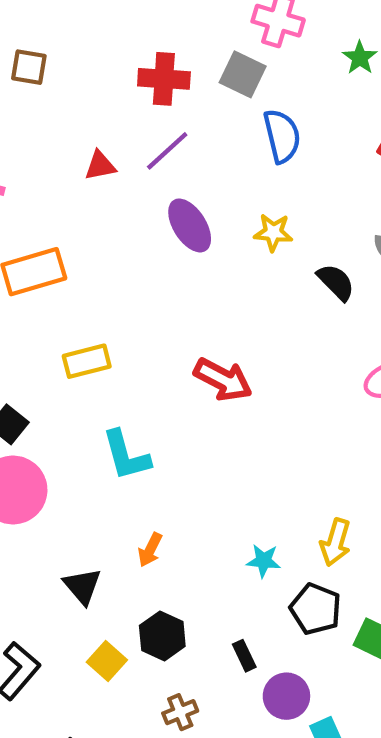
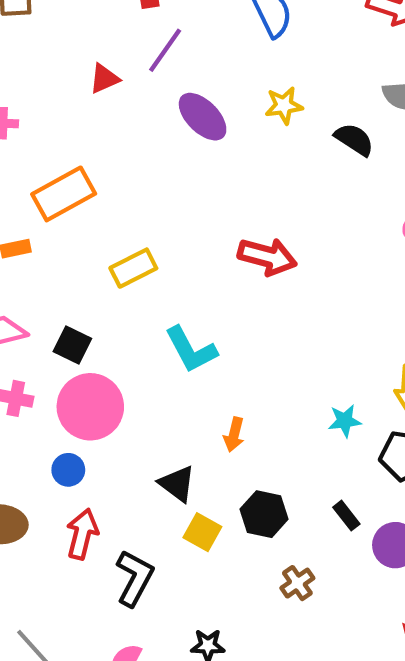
yellow square: (107, 661) -> (202, 532), moved

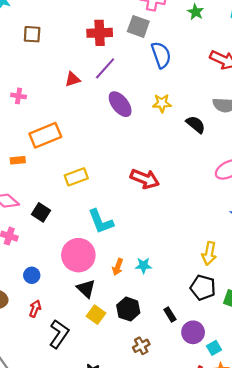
pink circle: (90, 407) -> (78, 255), moved
cyan star: (345, 421) -> (143, 266), moved
red arrow: (82, 534) -> (35, 309), size x0.7

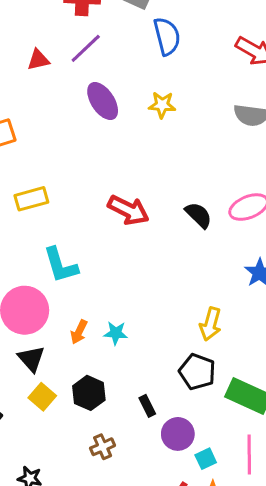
black semicircle: (196, 124) -> (199, 215), moved

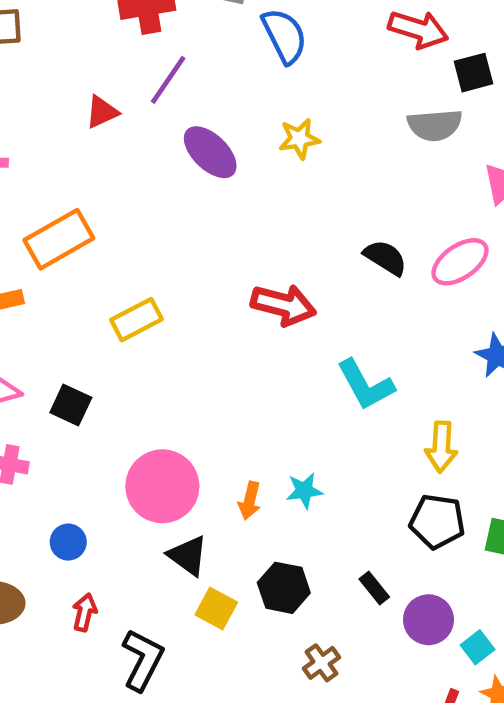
black semicircle: (199, 215) -> (385, 258), moved
cyan L-shape: (61, 265) -> (366, 385), moved

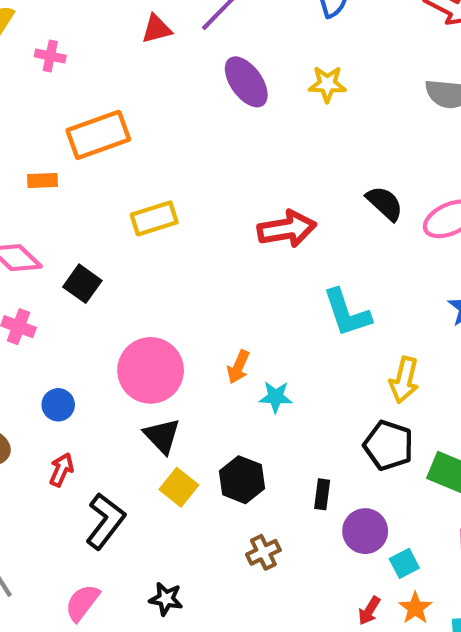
red arrow: (283, 305) -> (287, 229), turned -34
orange arrow: (250, 501) -> (238, 367), moved
black rectangle: (374, 588) -> (322, 494), turned 36

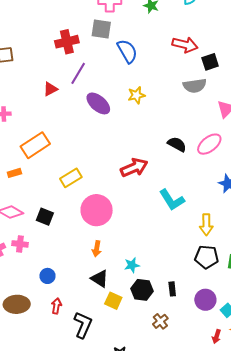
orange arrow: (238, 367) -> (97, 249), moved
pink circle: (151, 370) -> (97, 210), moved
cyan star: (276, 397) -> (132, 265), moved
black rectangle: (322, 494) -> (172, 289), moved

